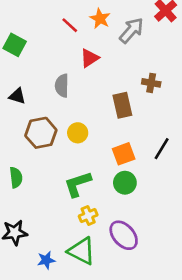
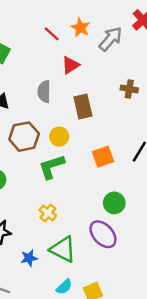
brown rectangle: (122, 105) -> (83, 107), moved
green circle: (125, 183) -> (114, 203), moved
green L-shape: (78, 184) -> (52, 167), moved
yellow cross: (88, 216) -> (48, 213), moved, turned -30

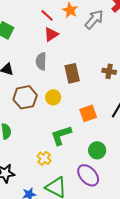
red triangle: (70, 65) -> (51, 34), moved
brown cross: (129, 89) -> (109, 71), moved
green L-shape: (52, 167) -> (61, 135), moved

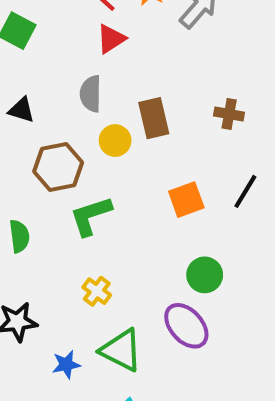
yellow circle: (53, 97) -> (115, 141), moved
green L-shape: (61, 135) -> (91, 216), moved

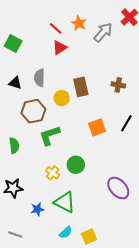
gray semicircle: (91, 94) -> (39, 78), moved
green circle: (205, 275) -> (76, 165), moved
purple ellipse: (186, 326) -> (118, 188), moved

